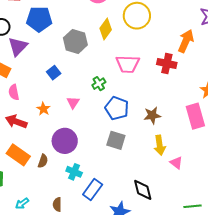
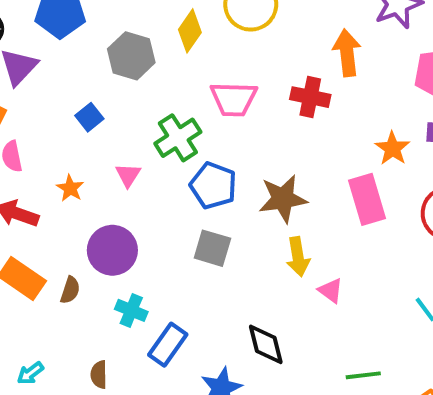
orange arrow: (186, 41) -> (347, 53), turned -30
green cross: (99, 84) -> (178, 138), size x1.6
brown star: (152, 115) -> (283, 199), size x1.4

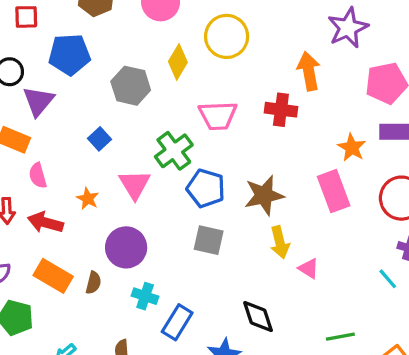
pink triangle: (128, 175) -> (135, 184), size x1.5

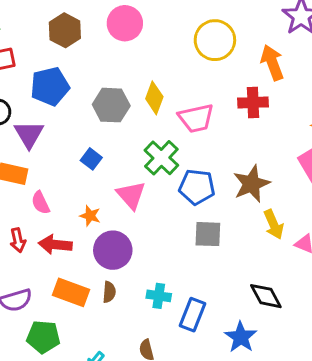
yellow circle: (227, 36) -> (215, 40), moved
yellow diamond: (178, 62) -> (154, 98), moved
purple circle: (126, 247) -> (113, 250), moved

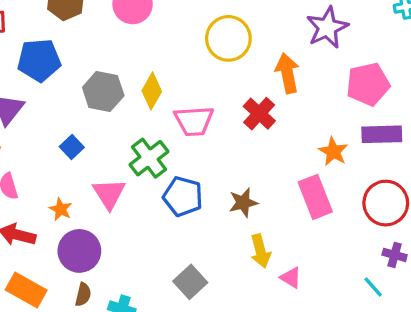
red cross: (253, 103) -> (259, 114), turned 36
brown star: (251, 184) -> (243, 203), size x0.7
gray square: (208, 234) -> (190, 282), moved, turned 36
brown semicircle: (109, 292) -> (83, 295), moved

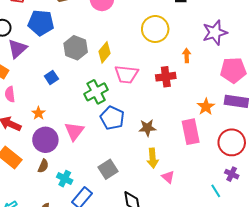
orange arrow: (287, 73) -> (187, 56), size x0.6
red cross: (259, 114) -> (166, 77), turned 30
pink triangle: (109, 194) -> (74, 131), moved

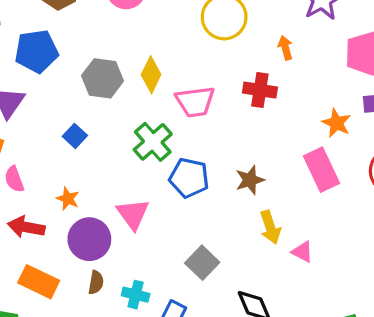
red cross: (166, 77) -> (260, 90), turned 30

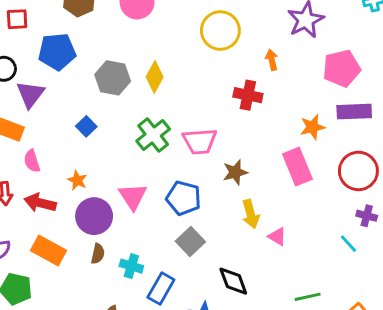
pink trapezoid: (195, 102) -> (200, 141), moved
orange star: (336, 123) -> (312, 127), turned 30
blue pentagon: (189, 178) -> (184, 198), moved

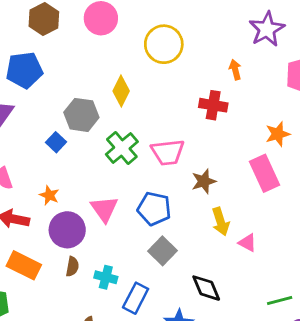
yellow circle: (220, 31) -> (164, 44), moved
gray hexagon: (113, 78) -> (81, 115), moved

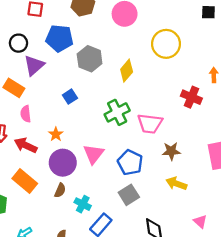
gray hexagon: (81, 115) -> (90, 59), moved
yellow arrow: (221, 222) -> (176, 184), turned 114
pink triangle: (248, 243) -> (200, 221), moved

